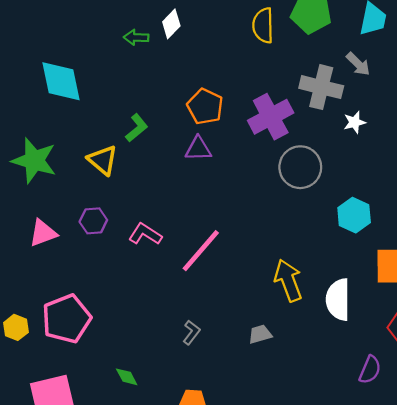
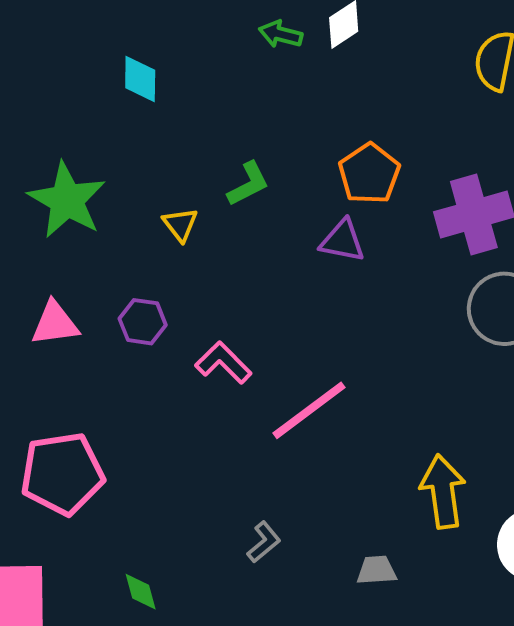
cyan diamond: (61, 81) -> (140, 79), size x0.6
yellow triangle: (103, 160) -> (180, 225), size x0.7

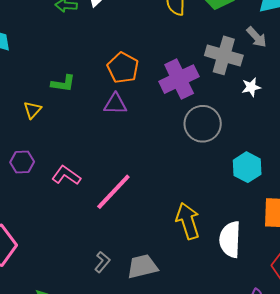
green L-shape: (248, 184) -> (63, 83), turned 45
yellow triangle: (180, 225) -> (32, 110), turned 30
gray trapezoid: (377, 570) -> (142, 267), moved, size x1.5

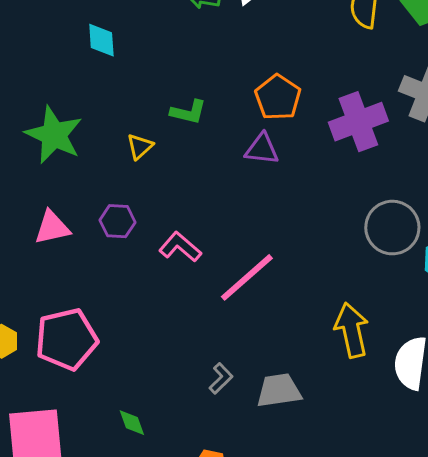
gray circle: (203, 124) -> (392, 228), moved

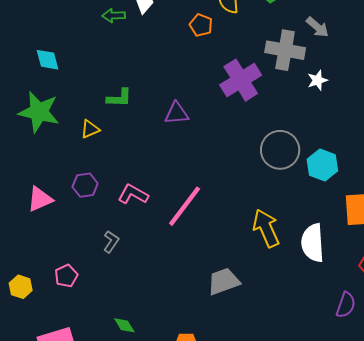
orange pentagon: (278, 97) -> (201, 25), moved, size x0.7
green star: (54, 135) -> (39, 112), moved
yellow triangle: (140, 146) -> (90, 129), turned 30
pink pentagon: (67, 339) -> (66, 276), size x0.5
gray L-shape: (221, 378) -> (111, 242), moved

